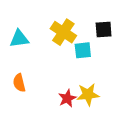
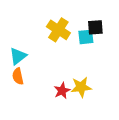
cyan triangle: (19, 39) -> (18, 56), moved, turned -30
cyan square: (83, 50) -> (86, 37), moved

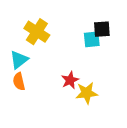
yellow cross: (58, 30) -> (37, 32), moved
red star: (62, 91) -> (70, 80), moved

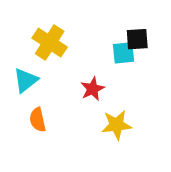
red star: (70, 80) -> (93, 89), moved
orange semicircle: (19, 81) -> (38, 120), moved

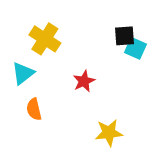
cyan square: (123, 53) -> (135, 48), moved, turned 30
yellow star: (117, 125) -> (109, 133), moved

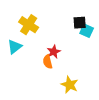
orange semicircle: (34, 109) -> (48, 62), moved
yellow star: (109, 133) -> (70, 85), turned 30

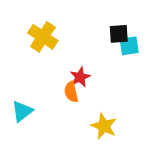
cyan square: (87, 31) -> (129, 46), turned -32
cyan triangle: (15, 47) -> (22, 111), moved

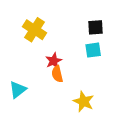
cyan square: (129, 46) -> (93, 50), moved
red star: (80, 77) -> (54, 61), moved

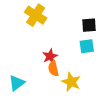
yellow cross: (34, 30) -> (36, 15), moved
yellow star: (84, 102) -> (71, 82), moved

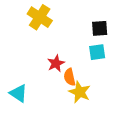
orange semicircle: (53, 69) -> (70, 77), moved
cyan triangle: (17, 83) -> (18, 93), turned -48

